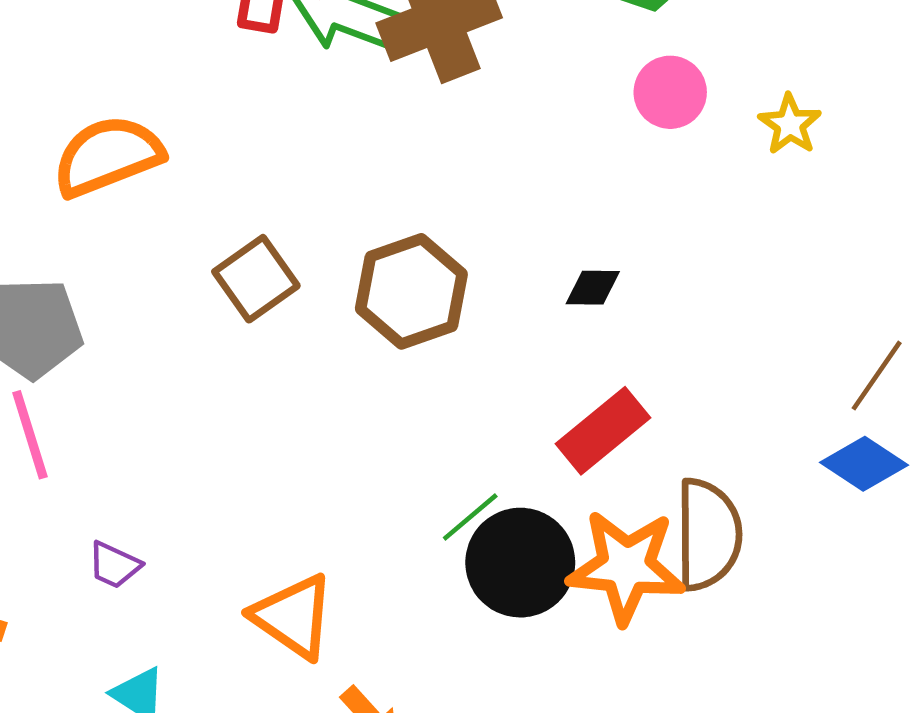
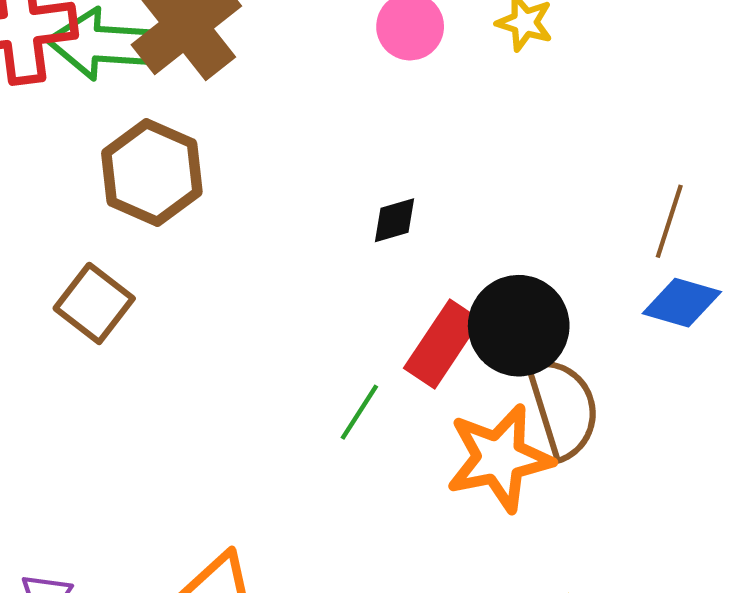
brown hexagon: (411, 291) -> (152, 172), moved
green line: (470, 517) -> (359, 412), moved
black circle: (520, 563) -> (519, 326), moved

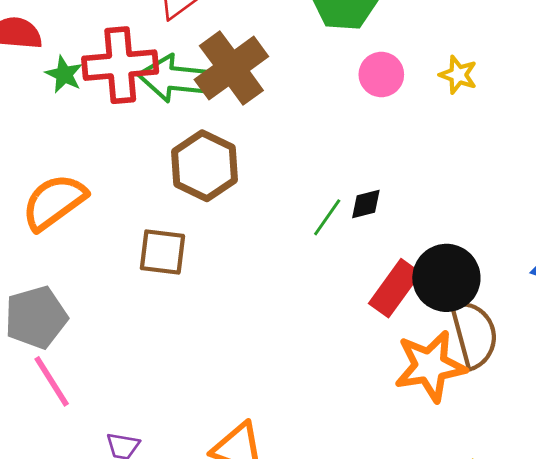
brown square: (94, 303) -> (162, 252), turned -33
green line: (359, 412) -> (327, 217), moved

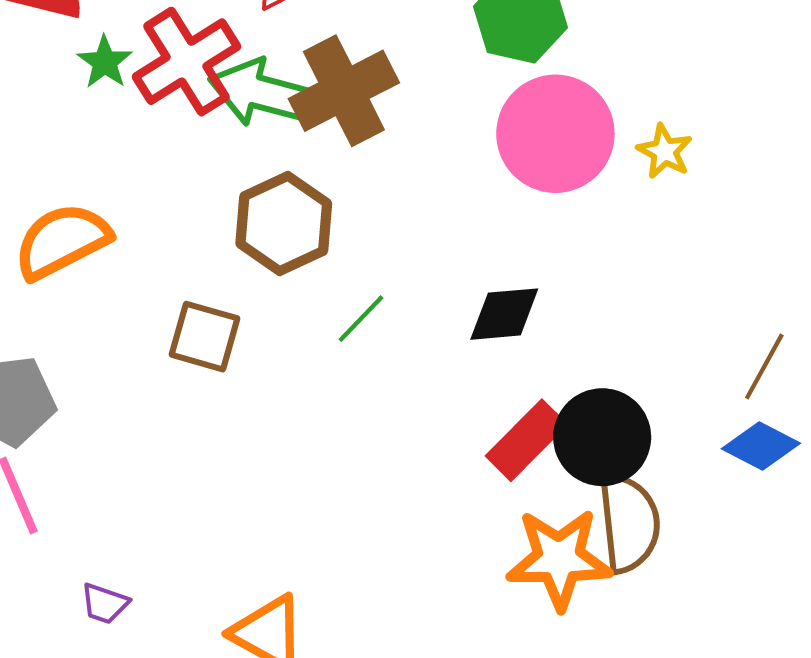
red cross: (120, 65) -> (187, 62), turned -36
pink circle: (381, 75) -> (555, 134), size x1.8
black diamond: (366, 204) -> (504, 314), size x1.5
green line: (327, 217) -> (361, 319), moved

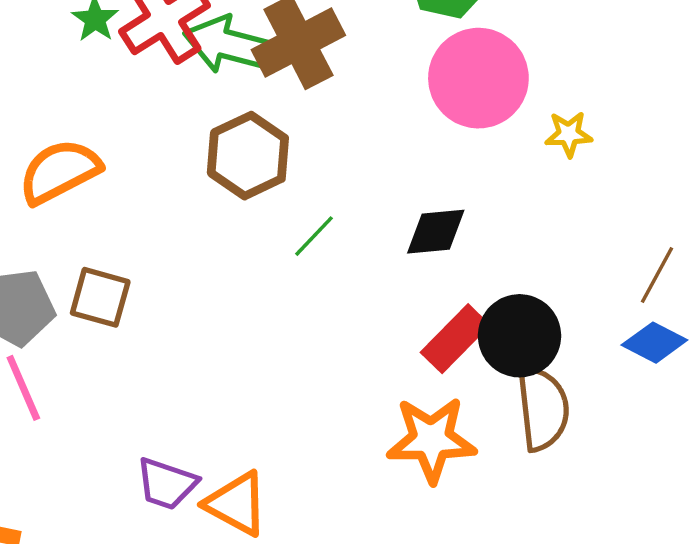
yellow star: (665, 151) -> (569, 134), moved, turned -30
brown square: (205, 337) -> (100, 297), moved
orange star: (559, 559) -> (431, 440), moved
purple trapezoid: (105, 603) -> (167, 484), moved, size x1.5

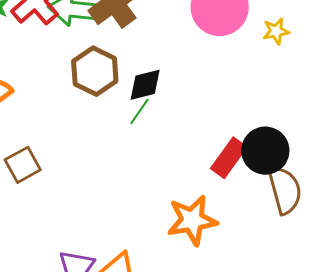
black diamond: (436, 232) -> (145, 85), moved
brown square: (100, 297) -> (23, 165), turned -36
orange star: (431, 440) -> (192, 220), moved

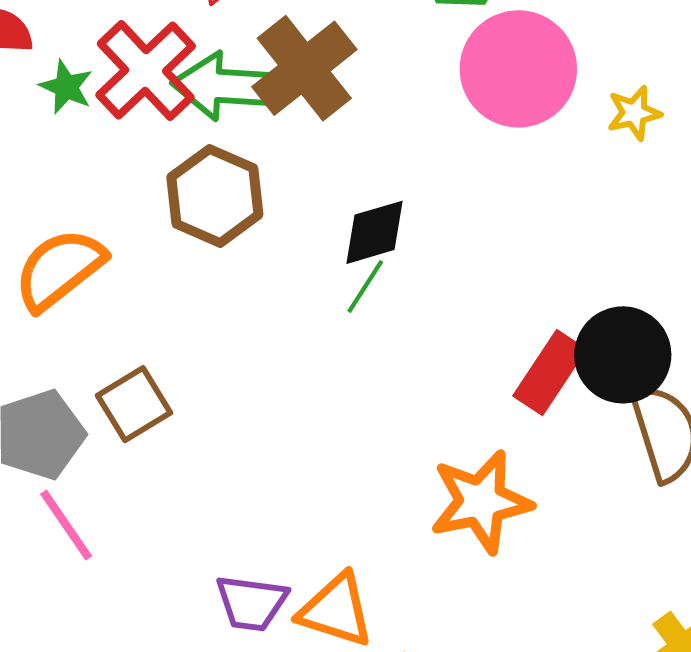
brown hexagon: (95, 71) -> (215, 196), moved

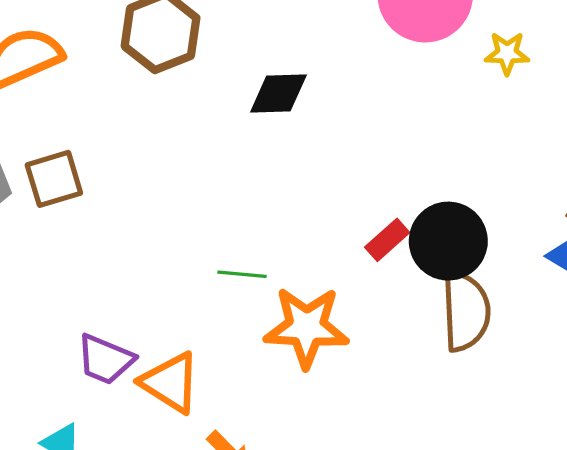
green line: (365, 286) -> (242, 274), moved, turned 48
red rectangle: (550, 373) -> (387, 240), size x0.7

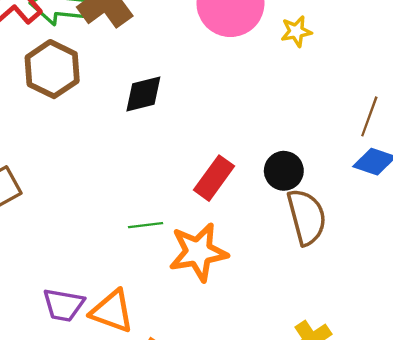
red rectangle: (387, 240) -> (214, 178), moved, size x1.4
black circle: (448, 241) -> (284, 171), size x0.7

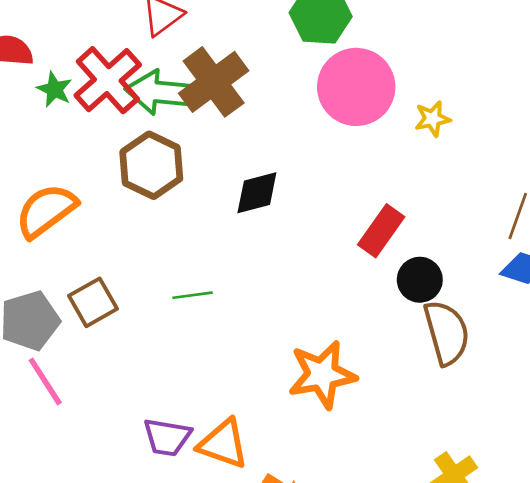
red rectangle: (214, 178) -> (381, 231), moved
green line: (146, 225) -> (192, 295), moved

